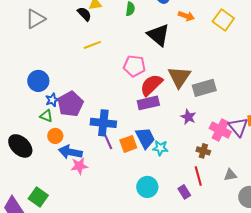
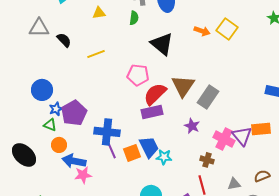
black semicircle: (84, 14) -> (64, 40), moved
orange arrow: (186, 16) -> (202, 31), moved
gray triangle: (35, 19) -> (39, 28), turned 30
gray rectangle: (204, 88) -> (208, 97), turned -40

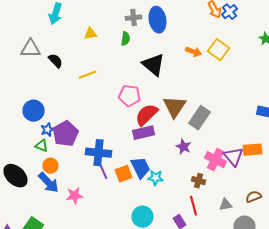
blue arrow: (74, 161) -> (48, 183), moved, turned -145

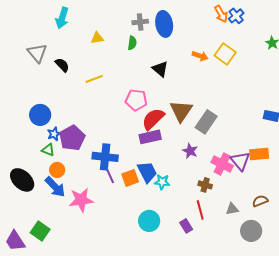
gray triangle: (30, 49) -> (37, 53), turned 50
black triangle: (154, 65) -> (160, 69), size x0.7
pink star: (74, 196) -> (81, 200), size x1.4

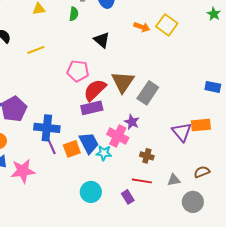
pink cross: (222, 164) -> (118, 136), moved
red line: (200, 210) -> (142, 181), turned -66

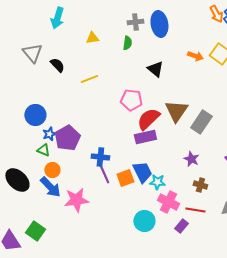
purple star: (132, 122) -> (191, 159), moved
blue cross: (47, 128) -> (100, 157), size x0.7
pink cross: (118, 136) -> (168, 202), moved
purple rectangle: (128, 197) -> (181, 226), turned 72

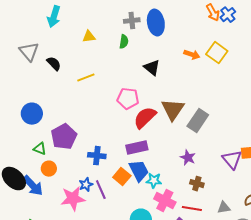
blue star: (49, 134) -> (86, 185), moved
purple rectangle: (145, 137) -> (137, 148), moved
purple line: (104, 174) -> (101, 190), moved
orange square: (125, 178) -> (122, 177), turned -30
blue arrow: (50, 187) -> (33, 186), moved

